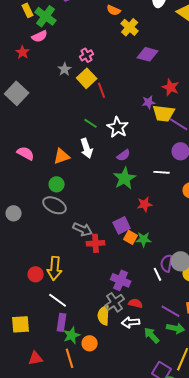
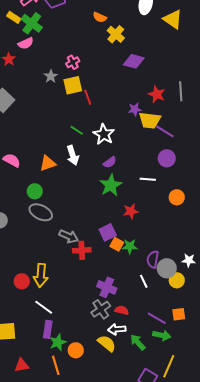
yellow rectangle: (28, 10) -> (14, 17), turned -32
yellow square: (87, 78) -> (73, 85), turned 30
green circle: (57, 184) -> (35, 191), moved
purple semicircle: (167, 263) -> (153, 259), moved
yellow semicircle: (104, 315) -> (107, 343), moved, turned 126

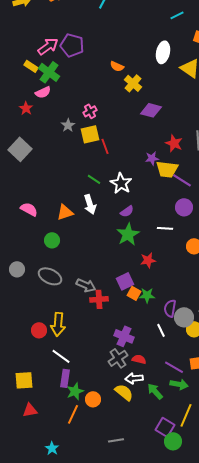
gray ellipse: (41, 212) -> (50, 276), moved
red triangle: (22, 365) -> (30, 410), moved
orange line: (56, 365) -> (73, 414), turned 42

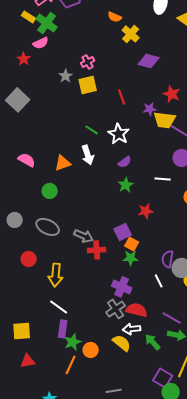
red line: (105, 146) -> (122, 97), moved
green star: (128, 234) -> (126, 185), size x0.7
green star: (147, 295) -> (131, 258), moved
red circle: (39, 330) -> (29, 259), moved
red semicircle: (139, 359) -> (137, 310), size x1.5

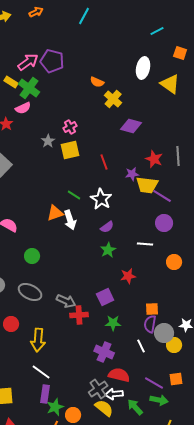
orange triangle: (63, 163) -> (55, 213), moved
orange square: (132, 244) -> (152, 309), moved, turned -32
gray cross: (116, 309) -> (98, 389), moved

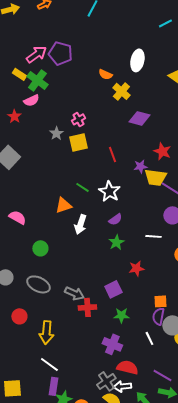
white ellipse: (143, 68) -> (137, 60), moved
white arrow: (70, 220) -> (80, 224), moved, turned 36

